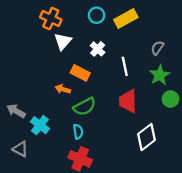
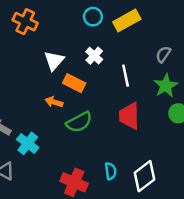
orange cross: (51, 18) -> (25, 22), moved
white triangle: (63, 41) -> (54, 61), moved
cyan semicircle: (78, 132) -> (111, 171), moved
white diamond: (147, 137) -> (144, 176), moved

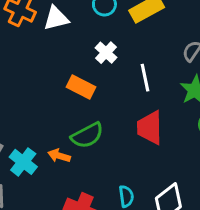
white triangle: (54, 61) -> (56, 18), moved, turned 35
orange arrow: (54, 102) -> (59, 156), moved

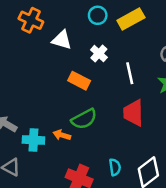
white triangle: (56, 18) -> (62, 40), moved, turned 30
cyan cross: (23, 162) -> (33, 140), turned -35

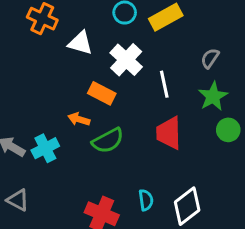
white cross: (99, 54) -> (126, 60), size x1.5
orange arrow: (62, 135) -> (79, 119), moved
cyan cross: (33, 140) -> (45, 148), moved, turned -30

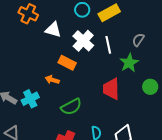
white line: (164, 84) -> (108, 45), moved
green star: (213, 96) -> (129, 63), moved
green semicircle: (108, 141) -> (71, 107), moved

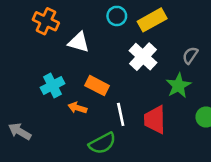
white cross: (83, 41) -> (143, 57), moved
white line: (108, 45) -> (121, 114), moved
cyan cross: (30, 99) -> (52, 86), moved

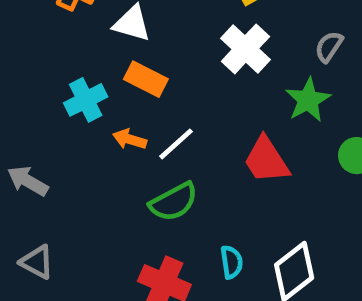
orange rectangle: (97, 86) -> (146, 79), moved
white line: (121, 114) -> (176, 144), moved, turned 60
red trapezoid: (155, 120) -> (266, 160), turned -32

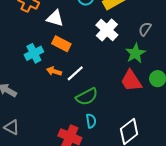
red trapezoid: (266, 160) -> (131, 81), moved
green semicircle: (174, 202) -> (87, 97), moved
cyan semicircle: (232, 262) -> (91, 121), moved

